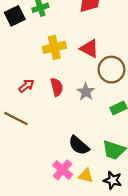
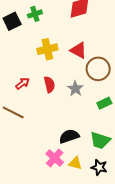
black semicircle: (79, 145) -> (69, 136), turned 120

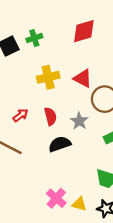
black semicircle: (69, 136) -> (60, 144), moved

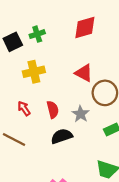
yellow cross: (48, 77) -> (34, 72), moved
red arrow: (20, 115) -> (24, 108), turned -88

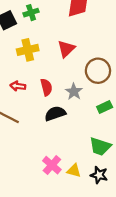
red triangle: (84, 73) -> (66, 49), moved, turned 48
red arrow: (24, 108) -> (18, 86), turned -48

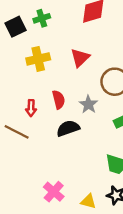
red arrow: (18, 86) -> (31, 108), moved, turned -96
pink cross: (52, 165) -> (54, 192), moved
yellow triangle: (74, 171) -> (88, 201), moved

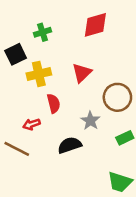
black square: (15, 27) -> (16, 54), moved
red semicircle: (59, 100) -> (54, 103), moved
red arrow: (31, 108) -> (31, 124), turned 70

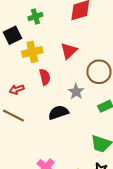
red arrow: (31, 124) -> (17, 90), moved

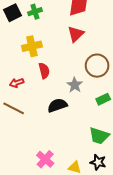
black square: (12, 35) -> (13, 13), moved
red triangle: (69, 51) -> (76, 34), moved

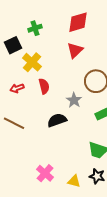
black square: (13, 13) -> (13, 45), moved
yellow cross: (32, 46) -> (32, 62), turned -36
red arrow: (17, 83) -> (17, 88), moved

